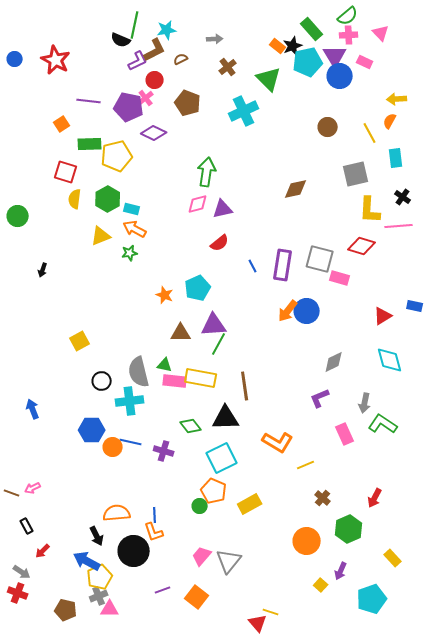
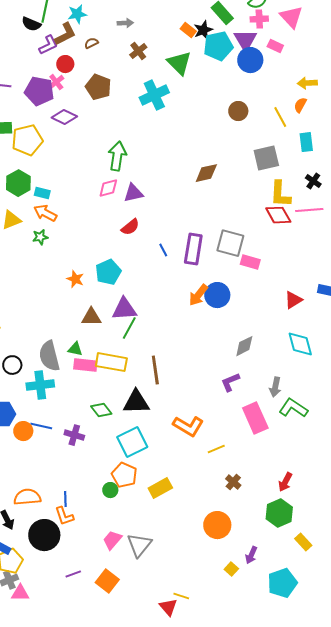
pink triangle: (381, 33) -> (291, 17), size x1.4
red diamond: (362, 246) -> (278, 215), moved, turned 44
pink rectangle: (345, 434) -> (255, 418), size x1.4
green hexagon: (349, 529) -> (279, 513), moved

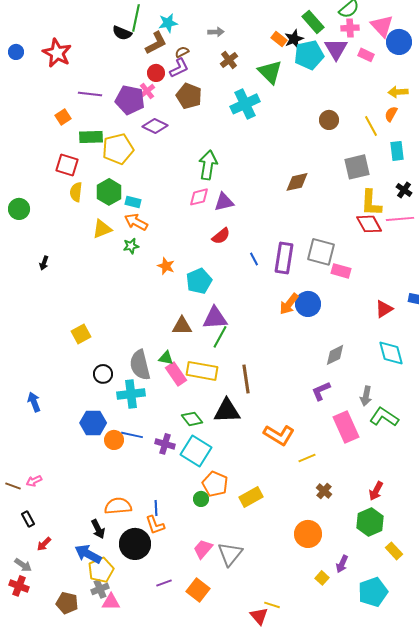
purple L-shape: (48, 45) -> (179, 68), moved
blue circle: (250, 60) -> (399, 42), moved
orange star: (75, 279) -> (166, 266), moved
pink rectangle: (85, 365) -> (176, 374), turned 50
cyan square: (132, 442) -> (196, 451), moved, turned -32

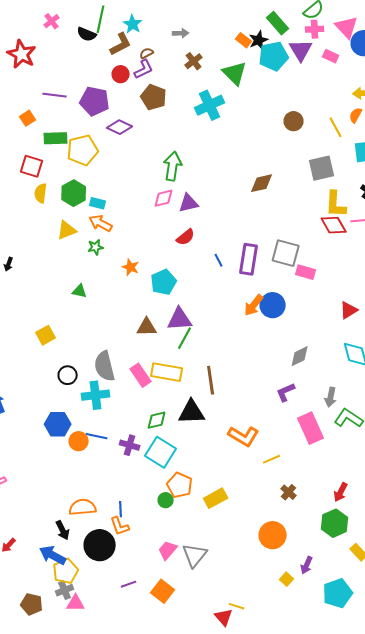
cyan star: (168, 23) -> (133, 24), turned -30
pink cross: (147, 91) -> (52, 21), moved
green triangle: (166, 358) -> (80, 291), moved
green diamond: (192, 419) -> (157, 420), turned -65

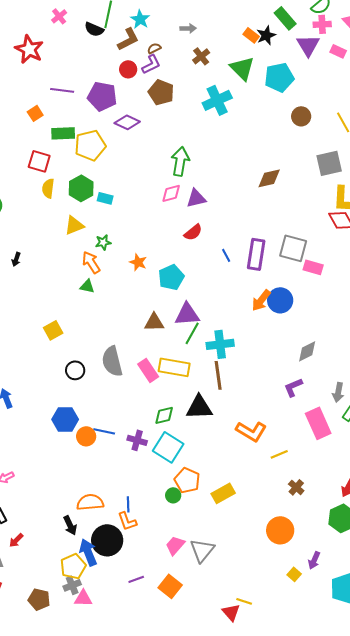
cyan pentagon: (274, 56) -> (279, 77), moved
orange arrow: (101, 223) -> (91, 262), moved, turned 30
cyan cross: (96, 395) -> (220, 344), moved
blue arrow: (53, 555) -> (88, 552), moved, turned 40

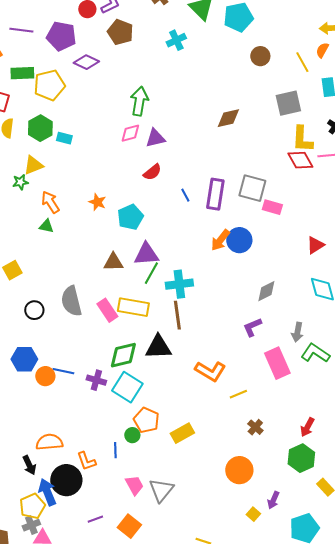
cyan cross: (217, 100) -> (176, 40), size x0.7
green star: (103, 242) -> (20, 182), moved
green diamond: (164, 415) -> (123, 355), size x1.4
blue line: (128, 504) -> (115, 450), moved
pink trapezoid: (175, 545) -> (134, 485), turned 110

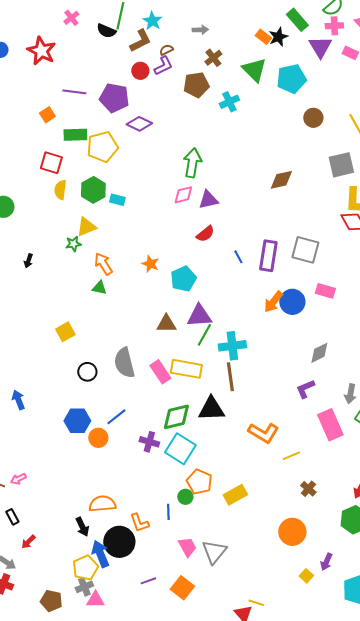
brown pentagon: (120, 32) -> (196, 85), moved, turned -30
pink rectangle: (272, 207) -> (325, 291), moved
blue line: (63, 371) -> (116, 417), moved, turned -50

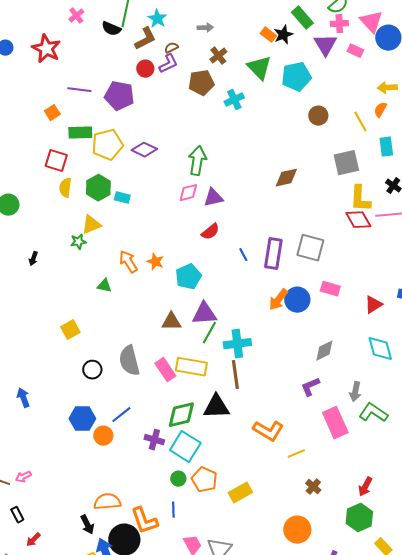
purple diamond: (139, 124) -> (144, 150), moved
orange arrow: (103, 264) -> (128, 262), moved
green circle: (185, 497) -> (178, 479), moved
orange L-shape: (139, 523) -> (144, 521), size x1.4

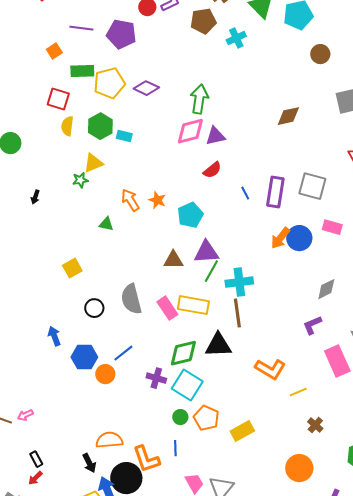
pink diamond: (188, 193) -> (190, 131), size x1.4
blue arrow: (23, 398) -> (54, 336), moved
black rectangle: (17, 515) -> (36, 459), moved

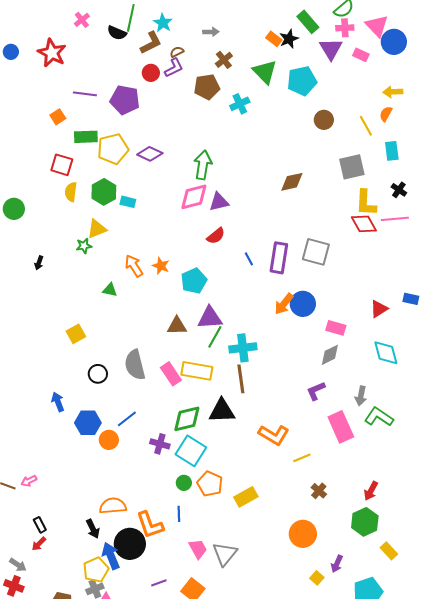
pink rectangle: (332, 227) -> (336, 328), moved

